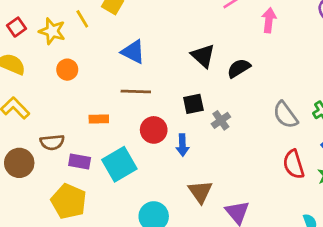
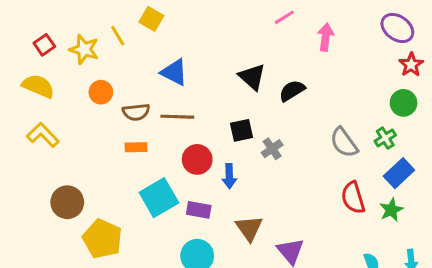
brown semicircle: (52, 142) -> (136, 112), moved
purple rectangle: (80, 162) -> (199, 210), moved
brown circle: (19, 163) -> (67, 202), moved

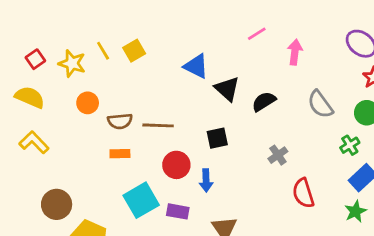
yellow square: (151, 19) -> (134, 51), moved, turned 30
blue triangle: (174, 72) -> (196, 66), moved
gray semicircle: (344, 143) -> (320, 104), moved
gray cross: (272, 149) -> (278, 155), moved
red semicircle: (353, 198) -> (303, 193), moved

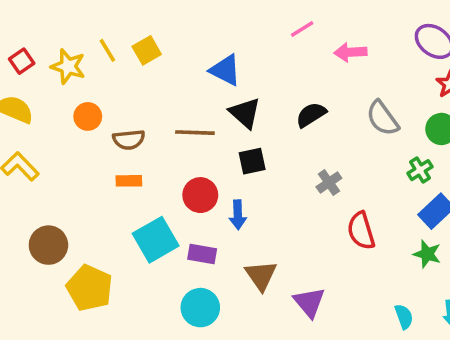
pink arrow: (295, 52) -> (350, 52), turned -100
black triangle: (227, 89) -> (245, 113), moved
brown line: (158, 125) -> (195, 133), moved
green star: (355, 211) -> (427, 254), turned -30

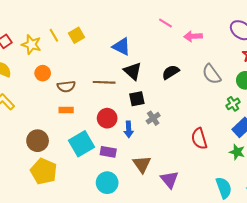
pink line: (302, 29) -> (165, 23), turned 64
gray cross: (329, 183) -> (153, 118), moved
brown circle: (48, 245) -> (38, 141), moved
cyan semicircle: (404, 317) -> (224, 188), size x1.5

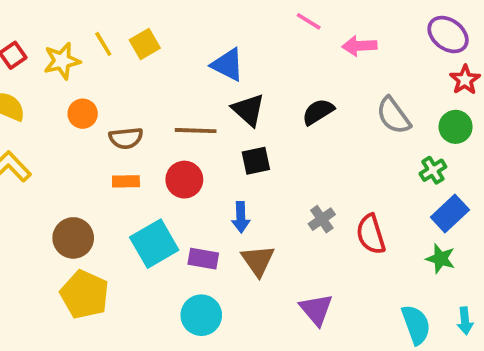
yellow star: (31, 44) -> (62, 61), turned -30
red circle: (107, 118) -> (184, 180), moved
gray cross: (153, 118) -> (322, 219), moved
brown triangle: (142, 164) -> (258, 261), moved

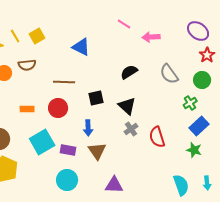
black triangle: (248, 110) -> (127, 106), moved
brown semicircle: (126, 138) -> (27, 65), moved
purple triangle: (316, 310) -> (114, 185), moved, turned -48

